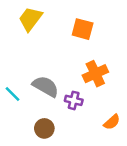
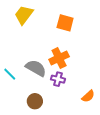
orange cross: (95, 74) -> (59, 58), moved

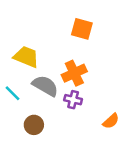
yellow trapezoid: (24, 15) -> (26, 57), moved, turned 75
brown circle: (35, 101) -> (34, 125), moved

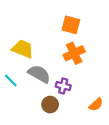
orange cross: (74, 73) -> (74, 53), moved
brown circle: (34, 125) -> (50, 105), moved

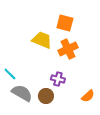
yellow trapezoid: (23, 49) -> (42, 40), moved
gray semicircle: (39, 74) -> (22, 93), moved

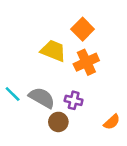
orange square: (65, 23) -> (83, 29), turned 30
gray semicircle: (22, 93) -> (42, 98), moved

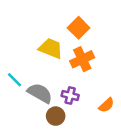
cyan line: (13, 94) -> (15, 80), moved
orange semicircle: (112, 122) -> (106, 105), moved

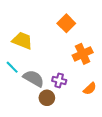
yellow trapezoid: (51, 48) -> (22, 41), moved
orange cross: (82, 59) -> (83, 54), moved

